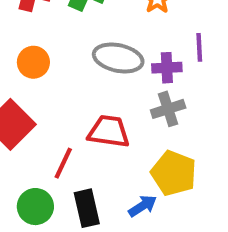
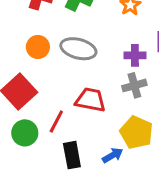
gray ellipse: (118, 58) -> (78, 49), moved
green circle: (35, 207) -> (25, 133), moved

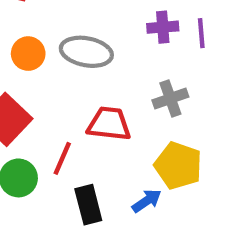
purple cross: (135, 55) -> (163, 27), moved

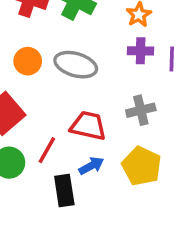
blue arrow: (147, 201) -> (91, 166), moved

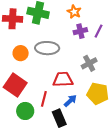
purple line: (172, 59) -> (99, 31), turned 40

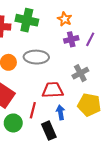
blue arrow: (70, 101) -> (61, 112), turned -56

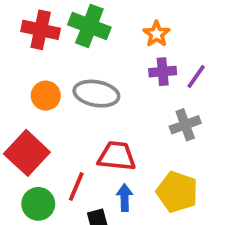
gray cross: (80, 73) -> (185, 125), moved

